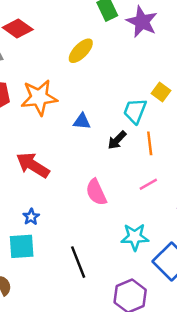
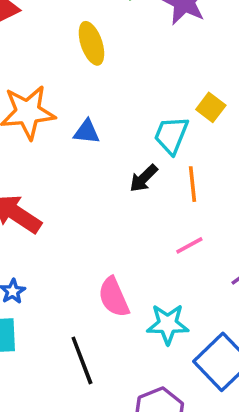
yellow ellipse: (81, 51) -> (91, 43), turned -64
blue triangle: (82, 121) -> (87, 132), moved
pink semicircle: (96, 192) -> (114, 297), moved

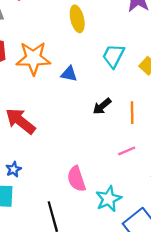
cyan trapezoid: (171, 135) -> (113, 56), moved
cyan star: (168, 324) -> (109, 199), turned -30

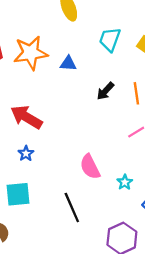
blue star: (14, 169) -> (26, 153), moved
cyan star: (109, 199) -> (125, 182), size x0.6

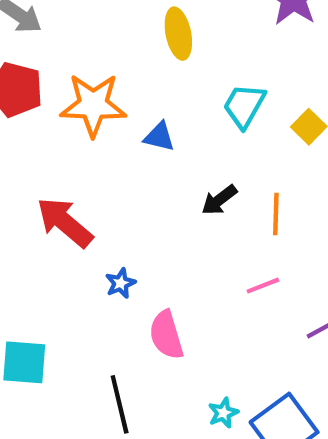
blue star: (26, 153) -> (121, 283), moved
cyan star: (125, 182) -> (223, 413), moved

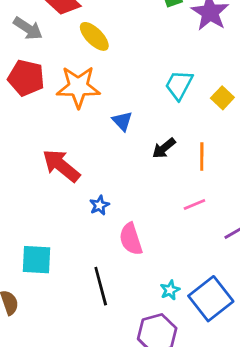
yellow ellipse: (178, 34) -> (94, 36), moved, turned -32
blue triangle: (159, 137) -> (122, 121), moved, turned 35

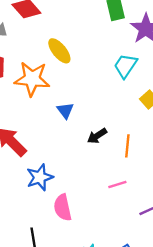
yellow ellipse: (94, 36) -> (59, 51), moved
cyan trapezoid: (179, 85) -> (125, 66), moved
blue star: (99, 205) -> (40, 177), size x1.6

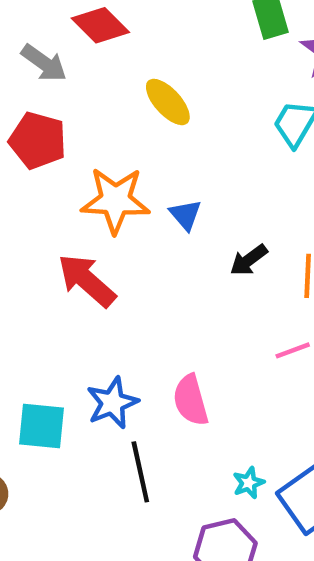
orange star: (32, 79) -> (115, 200), moved
blue star: (40, 177) -> (112, 403), moved

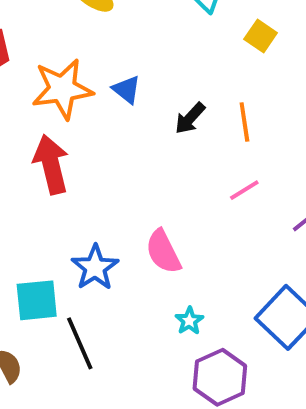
red arrow: (87, 280) -> (51, 164), turned 46
black line: (140, 472) -> (80, 343), moved
cyan star: (249, 483) -> (189, 321), moved

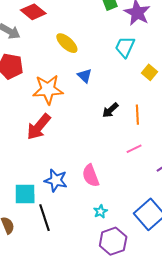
blue triangle: (127, 90) -> (85, 76), moved
red arrow: (51, 164) -> (39, 127), turned -132
blue star: (95, 268) -> (56, 180), turned -30

